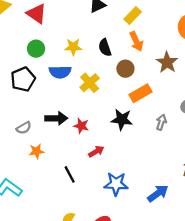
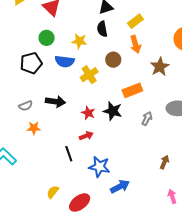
black semicircle: (105, 48) -> (102, 29), moved
brown circle: (125, 69) -> (113, 60), moved
red star: (81, 126) -> (88, 113), moved
black line: (70, 174) -> (69, 154), moved
blue arrow: (158, 193) -> (120, 187), moved

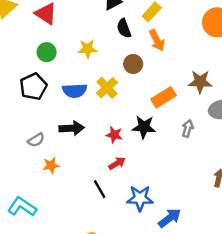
black semicircle: (102, 29) -> (124, 28), moved
blue semicircle: (65, 61) -> (75, 91), moved
brown star: (160, 67) -> (200, 82), moved, turned -30

